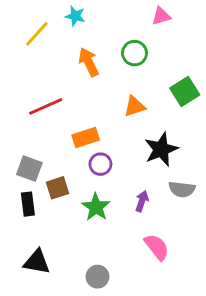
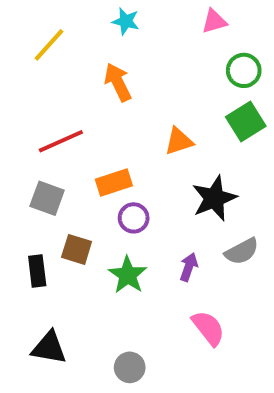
cyan star: (75, 16) -> (126, 21), moved
green circle: (134, 53) -> (244, 70), moved
gray square: (29, 169) -> (47, 198), moved
brown square: (58, 188) -> (77, 249), turned 35
gray semicircle: (182, 189) -> (242, 251), turned -35

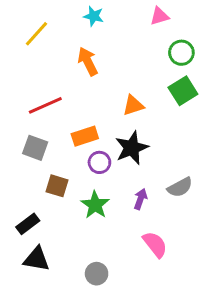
black star: (214, 198) -> (132, 148), moved
black rectangle: (37, 271) -> (28, 224), moved, turned 60

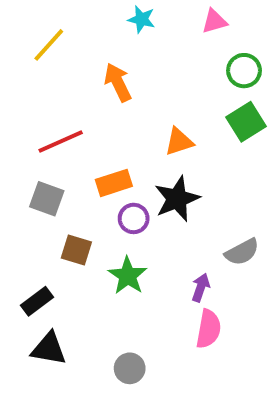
cyan star: (94, 16) -> (141, 19), moved
purple arrow: (140, 199) -> (201, 287), moved
pink semicircle: (155, 244) -> (209, 329), turned 48

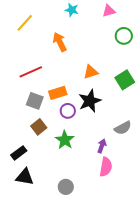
green square: (246, 122) -> (125, 80), moved
gray square: (47, 199) -> (35, 101), moved
brown square: (76, 250) -> (39, 127), turned 35

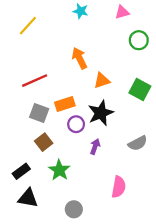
orange arrow: (60, 42) -> (79, 58), moved
green square: (125, 80) -> (140, 89), turned -30
green star: (65, 140) -> (59, 170), moved
purple arrow: (102, 146) -> (95, 147), moved

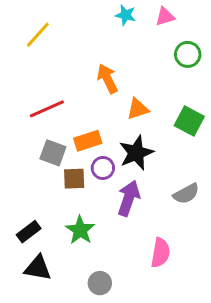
cyan star: (81, 11) -> (126, 15), moved
brown square: (44, 142) -> (74, 179), moved, turned 36
purple arrow: (95, 147) -> (129, 198), size x1.6

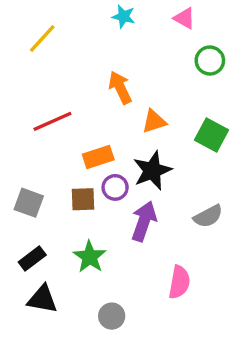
cyan star: (126, 15) -> (124, 17), moved
pink triangle: (165, 17) -> (184, 18), turned 45
gray square: (53, 153) -> (29, 203), moved

